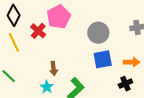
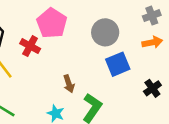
orange arrow: (132, 62) -> (152, 42), moved
brown arrow: (54, 69) -> (69, 84), moved

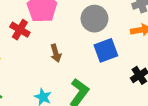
brown arrow: (69, 84) -> (56, 53), moved

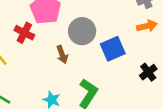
gray circle: (94, 19) -> (82, 31), moved

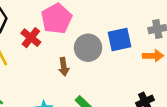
blue square: (113, 49) -> (119, 39), moved

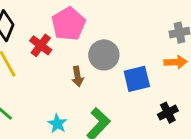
blue square: (119, 39) -> (137, 79), moved

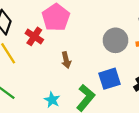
gray circle: (104, 55) -> (115, 40), moved
blue square: (137, 79) -> (109, 79), moved

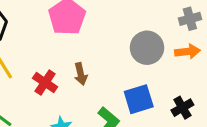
red cross: (34, 36) -> (45, 82), moved

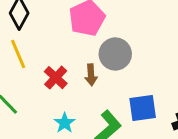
gray circle: (147, 48) -> (115, 54), moved

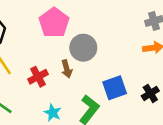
red cross: (56, 78) -> (38, 77), turned 30

